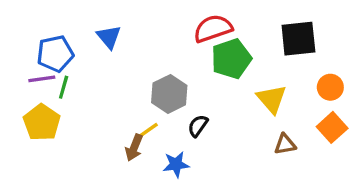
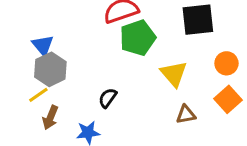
blue triangle: (109, 37) -> (43, 45), moved
gray hexagon: (169, 94) -> (50, 69), moved
yellow line: (147, 131) -> (38, 95), moved

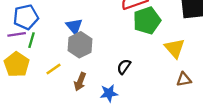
yellow line: (38, 95) -> (53, 69), moved

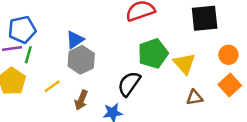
green pentagon: (147, 21) -> (153, 54), moved
blue triangle: (74, 26) -> (75, 40), turned 36
black semicircle: (124, 67) -> (129, 84), size x1.5

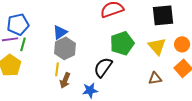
yellow triangle: (184, 64) -> (157, 46), moved
yellow line: (52, 86) -> (57, 69), moved, turned -48

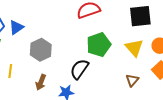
blue triangle: (60, 32) -> (16, 27), moved
yellow line: (57, 69) -> (10, 71), moved
brown triangle: (155, 78) -> (132, 80), turned -40

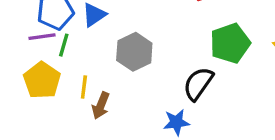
brown arrow: (41, 82) -> (101, 105), moved

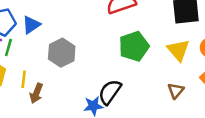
black semicircle: (198, 84) -> (110, 92), moved

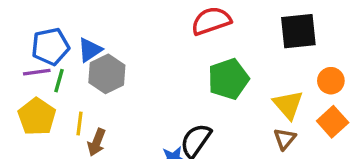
yellow triangle: (178, 50) -> (288, 105), moved
gray hexagon: (62, 53) -> (107, 74), moved

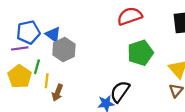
blue triangle: (90, 50) -> (53, 34), turned -49
green line: (59, 81) -> (37, 67), moved

